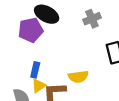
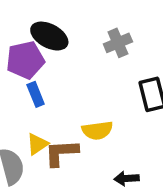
blue rectangle: (35, 70) -> (36, 94), moved, turned -35

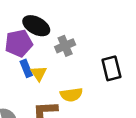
gray cross: (118, 43) -> (65, 46), moved
yellow triangle: (37, 144) -> (39, 73), moved, turned -30

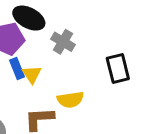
gray cross: (65, 46) -> (63, 42), turned -36

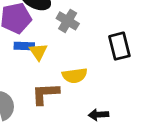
blue rectangle: (17, 68) -> (24, 46), turned -66

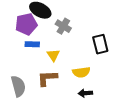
yellow triangle: (38, 52) -> (53, 55), moved
yellow semicircle: (75, 75) -> (81, 72), moved

